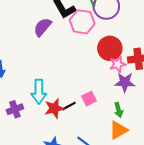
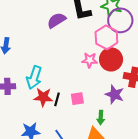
pink hexagon: (82, 22) -> (106, 37), moved
pink star: (118, 64) -> (90, 60), moved
black line: (69, 106) -> (57, 99), turned -64

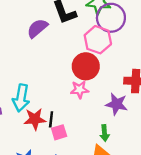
red circle: (111, 59) -> (86, 66), moved
pink star: (90, 60) -> (80, 90), moved
pink square: (77, 99) -> (59, 132), moved

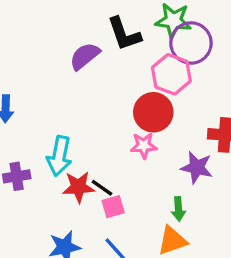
black line: (51, 119) -> (102, 188), turned -63

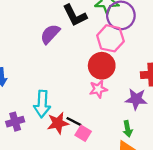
pink square: (113, 207) -> (83, 133), turned -35

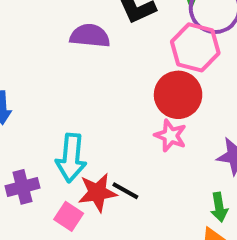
purple semicircle: (50, 34) -> (90, 36), turned 50
pink star: (98, 89) -> (170, 136), turned 30
pink square: (83, 133) -> (69, 216), moved

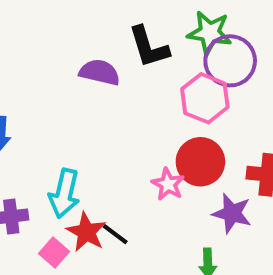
red circle: (178, 95) -> (200, 162), moved
red star: (97, 192) -> (86, 232), turned 30

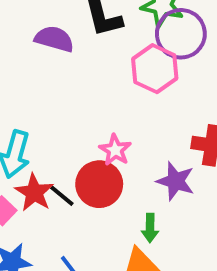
red circle: (200, 162) -> (99, 184), moved

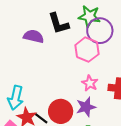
pink star: (115, 150) -> (90, 83), moved
purple star: (176, 181) -> (86, 107), moved, turned -30

